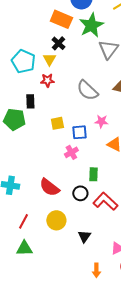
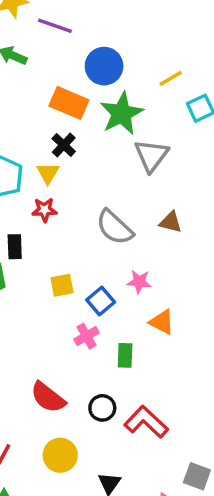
blue square: (79, 132) -> (101, 301), turned -35
green rectangle: (93, 174) -> (125, 355), moved

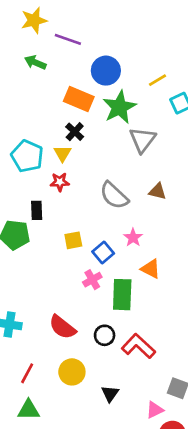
pink star: (139, 282) -> (133, 238), turned 30
green rectangle: (125, 355) -> (122, 295), size x1.6

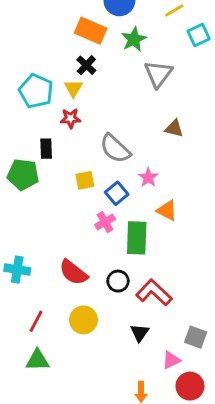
green star: (119, 107) -> (134, 39), size x0.7
gray semicircle: (114, 195) -> (115, 149), moved
black triangle: (110, 394) -> (140, 333), moved

